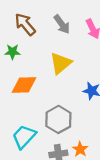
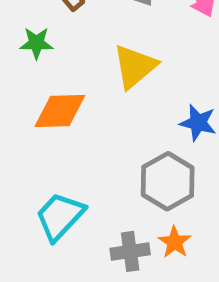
gray hexagon: (58, 119) -> (168, 181), moved

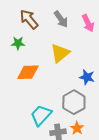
cyan trapezoid: (60, 216) -> (41, 115), moved

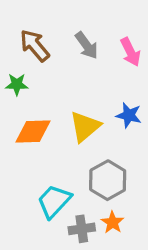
yellow triangle: (60, 53) -> (85, 127), moved
blue star: (87, 77) -> (129, 115), moved

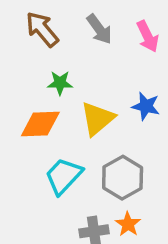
green star: (17, 84) -> (60, 83), moved
cyan trapezoid: (54, 201) -> (64, 176), moved

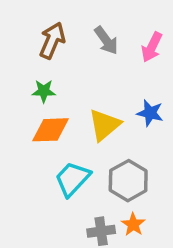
brown arrow: (42, 29) -> (52, 40), turned 63
pink arrow: (148, 36) -> (152, 47), turned 52
green star: (60, 83) -> (44, 91), moved

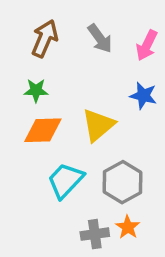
blue star: (150, 113) -> (143, 96), moved

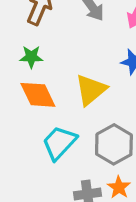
orange diamond: (43, 130) -> (38, 95), turned 66

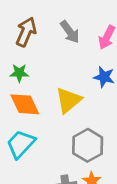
cyan trapezoid: (59, 143) -> (21, 144), moved

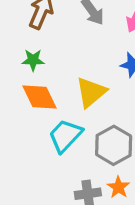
cyan trapezoid: (21, 144) -> (65, 136), moved

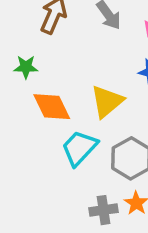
green star: (33, 60) -> (26, 67), moved

